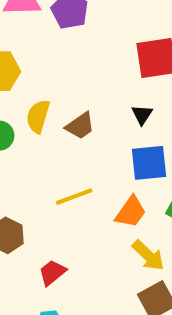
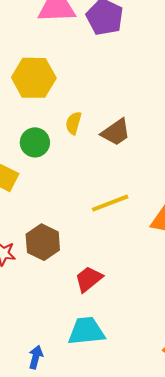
yellow semicircle: (38, 116) -> (74, 123), size x0.7

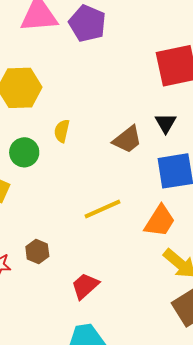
brown trapezoid: (116, 132) -> (127, 140), moved
brown hexagon: (43, 242) -> (37, 252), size x0.7

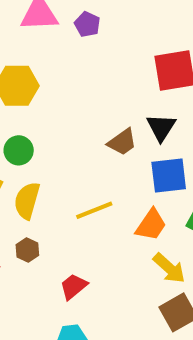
purple pentagon: (87, 23) -> (87, 24), size x0.7
black triangle: (166, 123) -> (161, 127), size x1.4
yellow semicircle: (62, 131) -> (27, 201), moved, size x1.6

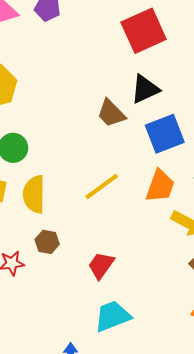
black triangle: (161, 127) -> (145, 89), turned 48
brown trapezoid: (122, 142) -> (111, 113), turned 96

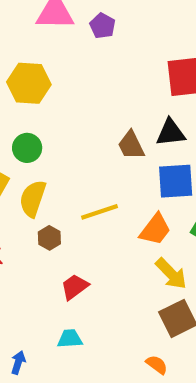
brown hexagon: (47, 242) -> (49, 238), moved
cyan trapezoid: (112, 316) -> (70, 339), size x0.7

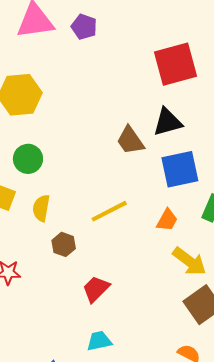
yellow semicircle: (33, 199) -> (41, 208), size x0.7
orange trapezoid: (155, 229) -> (167, 220), size x0.7

